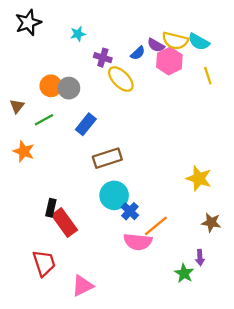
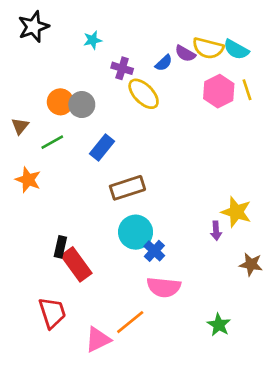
pink hexagon: (169, 61) -> (219, 91), moved
orange line: (156, 226) -> (130, 322), moved
purple arrow: (200, 258) -> (216, 231), moved

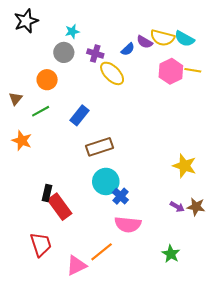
yellow line: (247, 90) -> (193, 70), turned -63
gray circle: (82, 105) -> (64, 52), moved
purple arrow: (216, 231) -> (177, 207), moved, turned -56

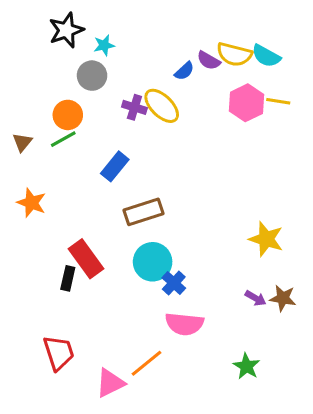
black star: (26, 21) -> (66, 30), moved
purple cross: (95, 53) -> (134, 107), moved
green line: (41, 111) -> (63, 139), moved
red rectangle: (60, 207) -> (86, 259), moved

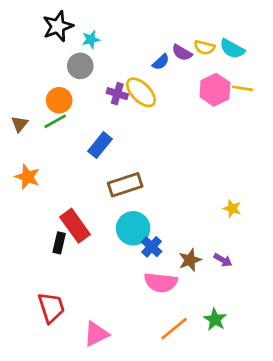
yellow semicircle: (234, 54) -> (204, 47), size x0.7
yellow star: (266, 239) -> (232, 208), size x0.6
brown star: (283, 298) -> (190, 260), moved, turned -30
orange line: (147, 363) -> (174, 329), moved

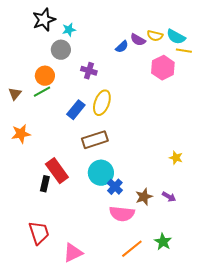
yellow line: (243, 88) -> (184, 51), moved
yellow ellipse: (141, 92) -> (102, 103), moved, turned 65
orange star: (27, 177) -> (21, 134), turned -30

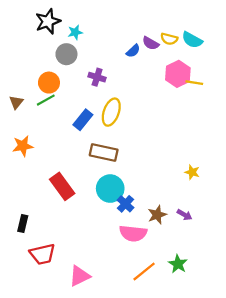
yellow line: (184, 51) -> (194, 83), moved
brown rectangle: (95, 140) -> (104, 152), turned 30
black rectangle: (45, 184) -> (23, 224), moved
red trapezoid: (39, 233) -> (42, 254), turned 95

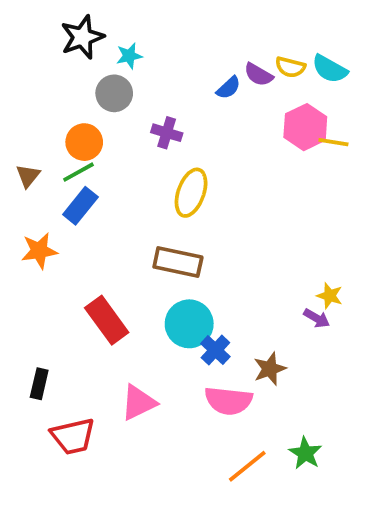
blue rectangle: (83, 120) -> (80, 206), moved
purple arrow: (184, 215) -> (317, 318), moved
pink triangle: (80, 276) -> (139, 403), moved

